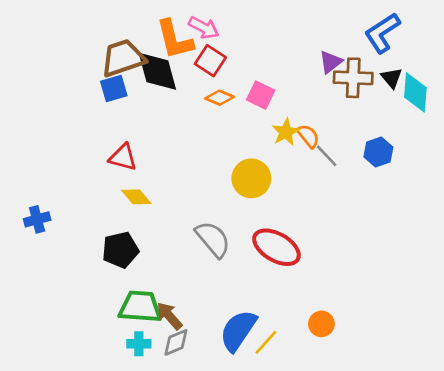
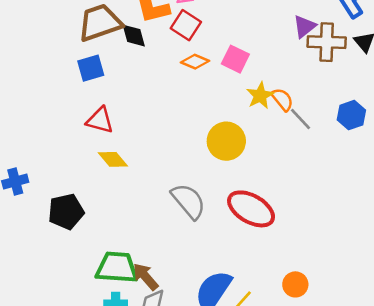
black diamond: (157, 71) -> (134, 36), size x0.6
blue square: (114, 88) -> (91, 68), moved
black pentagon: (120, 250) -> (66, 211), moved

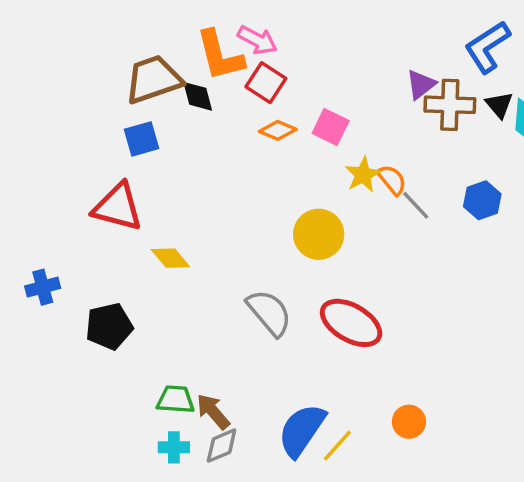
red triangle: (100, 120) -> (118, 207), moved, size x1.4
green trapezoid: (117, 268) -> (176, 400), size x0.7

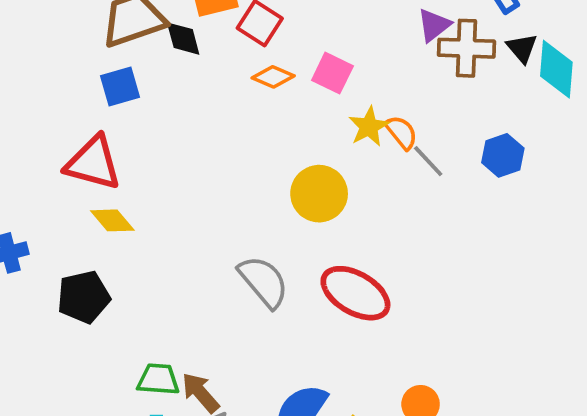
yellow diamond: (170, 258) -> (112, 220), moved

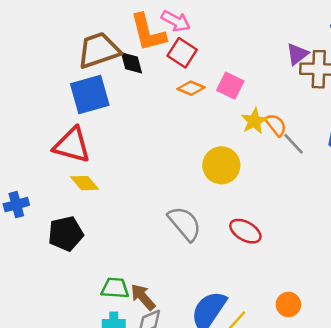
blue square: (120, 86) -> (90, 94), size x1.5
red ellipse: (355, 293) -> (245, 231), size x0.7

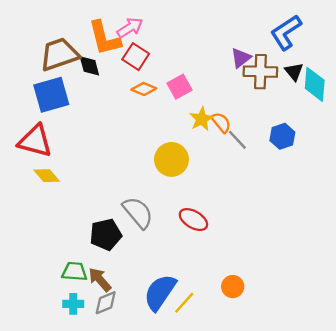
pink arrow: (176, 21) -> (130, 28), turned -60
pink square: (230, 86) -> (180, 87), turned 35
black pentagon: (66, 234) -> (106, 235), moved

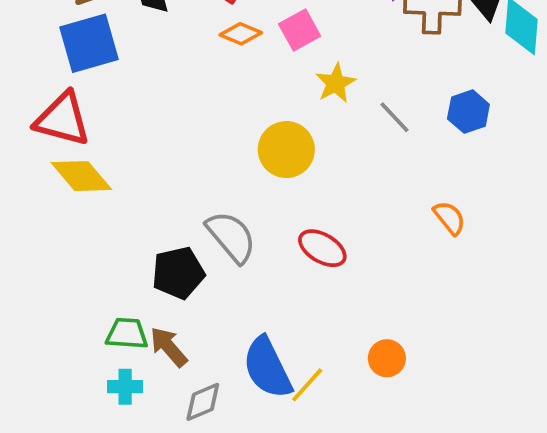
orange semicircle: (221, 122) -> (449, 218), moved
yellow diamond: (47, 176) -> (81, 176), size x1.4
blue semicircle: (160, 292) -> (267, 368), turned -60
gray diamond: (106, 303) -> (203, 402), moved

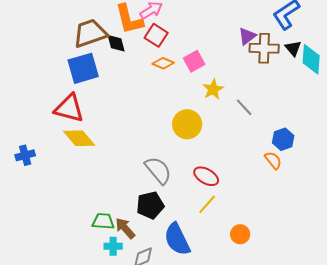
blue hexagon: (468, 112) -> (283, 139), moved
black pentagon: (178, 273) -> (150, 205), moved
yellow line: (307, 385) -> (207, 204), moved
cyan cross: (125, 387) -> (113, 246), moved

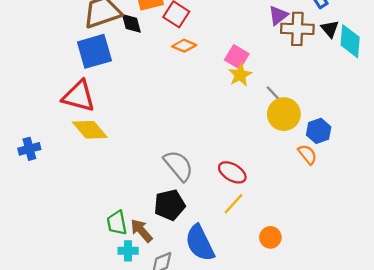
pink square: (194, 61) -> (237, 57), moved, turned -30
yellow circle: (187, 124) -> (284, 114), moved
green trapezoid: (103, 221) -> (117, 223), turned -105

